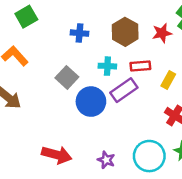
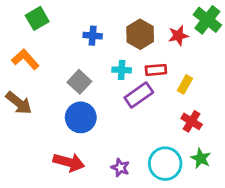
blue circle: (91, 102) -> (81, 117), moved

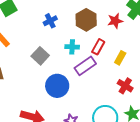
blue cross: (93, 36) -> (50, 21), turned -32
red rectangle: (156, 70) -> (98, 47), turned -56
blue circle: (81, 117) -> (57, 86), moved

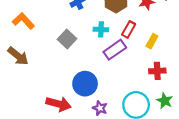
blue circle: (57, 86) -> (85, 84), moved
red cross: (125, 86) -> (157, 71), turned -35

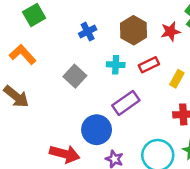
red rectangle: (129, 29) -> (149, 65), turned 35
purple rectangle: (115, 50) -> (126, 103), moved

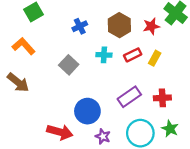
yellow rectangle: (177, 79) -> (155, 58), moved
purple rectangle: (126, 103) -> (129, 97), moved

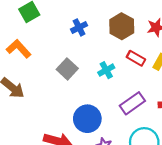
cyan cross: (104, 55) -> (106, 70), moved, turned -32
red rectangle: (133, 55) -> (136, 58), turned 56

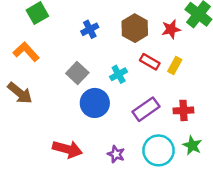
blue circle: (87, 119) -> (95, 103), moved

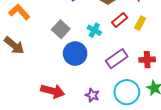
red rectangle: (150, 62) -> (120, 20), turned -70
cyan cross: (119, 74) -> (94, 30), turned -32

